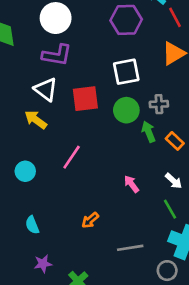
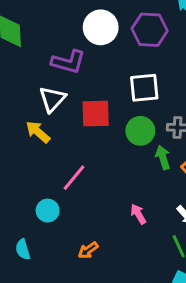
white circle: (56, 18) -> (101, 27), moved
white triangle: (46, 89) -> (52, 99), turned 30
cyan circle: (25, 171) -> (48, 211), moved

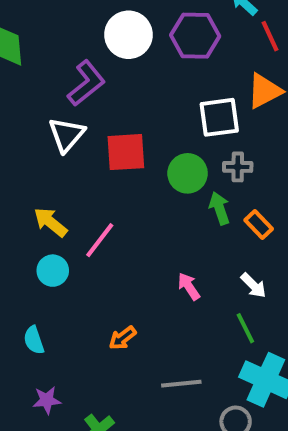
purple L-shape: (68, 62) -> (86, 83), turned -52
white square: (144, 88) -> (219, 117), moved
yellow arrow: (38, 132) -> (50, 222), moved
cyan circle: (48, 211) -> (53, 271), moved

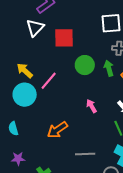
green circle: (188, 173) -> (85, 65), moved
cyan circle: (53, 271) -> (25, 95), size x1.5
orange arrow: (123, 338) -> (57, 130), size x1.5

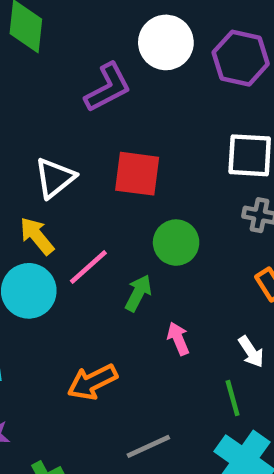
white triangle: (35, 28) -> (55, 178), moved
green arrow: (109, 68) -> (138, 293), moved, turned 35
gray line: (85, 154) -> (148, 446), turned -30

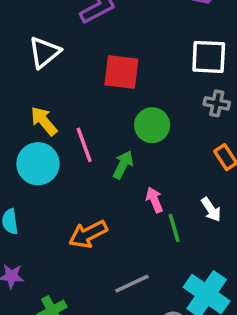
white triangle: (55, 178) -> (44, 52), moved
pink line: (88, 267) -> (84, 145), turned -68
green line: (233, 398) -> (174, 228), moved

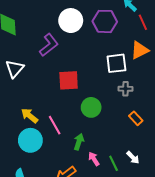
white triangle: (44, 52) -> (15, 69), moved
green arrow: (123, 165) -> (79, 142), moved
pink arrow: (154, 200) -> (94, 159), moved
white arrow: (211, 210) -> (133, 158), moved

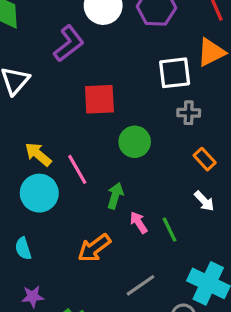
white arrow: (133, 158) -> (204, 201), moved

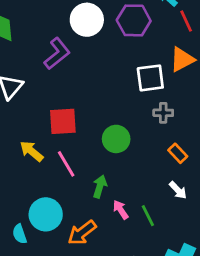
red square: (99, 99) -> (63, 121), moved
cyan circle: (39, 193) -> (46, 214), moved

